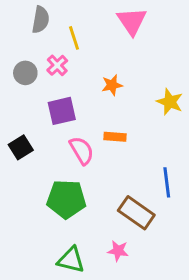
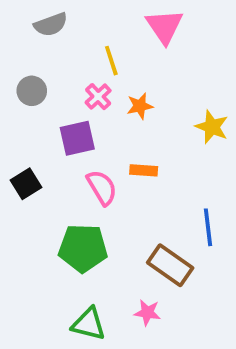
gray semicircle: (41, 20) -> (51, 25), turned 60
yellow line: (74, 38) -> (111, 61), moved
pink cross: (57, 65) -> (98, 97), moved

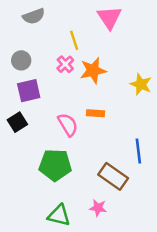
orange star: (140, 106) -> (93, 70), size x1.5
purple square: (77, 138) -> (29, 91), moved

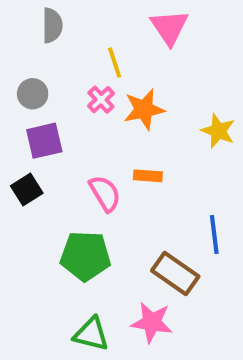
gray semicircle: (34, 16) -> (52, 25), turned -70
pink star: (98, 208) -> (152, 322), size x1.5

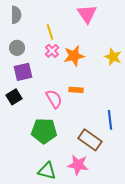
gray semicircle: (52, 25) -> (16, 15), moved
yellow line: (115, 63) -> (50, 32), moved
yellow star: (218, 131) -> (113, 57), moved

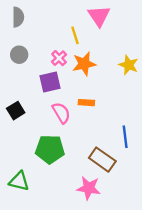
yellow line: (50, 32) -> (75, 35), moved
purple square: (23, 72) -> (50, 82), moved
green triangle: (47, 171) -> (19, 181), moved

